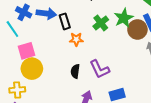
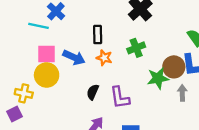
blue arrow: (46, 14) -> (74, 57), moved
green star: (124, 18) -> (158, 78), moved
cyan line: (12, 29) -> (38, 26), turned -60

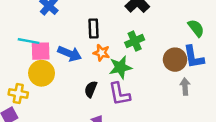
cyan line: (38, 26) -> (29, 41), moved
green star: (158, 78) -> (120, 67), moved

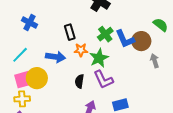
green semicircle: (196, 28) -> (161, 25), moved
cyan line: (29, 41) -> (20, 55), turned -42
pink square: (41, 51) -> (23, 80), moved
blue L-shape: (194, 57) -> (125, 39), moved

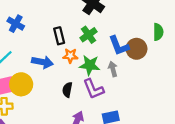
green semicircle: (161, 25) -> (158, 32), turned 49
green cross: (105, 34) -> (89, 35), moved
green star: (99, 58) -> (90, 65), turned 30
gray arrow: (155, 61) -> (113, 69), moved

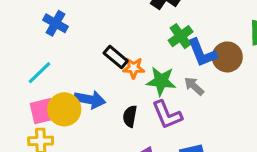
green cross: (89, 35) -> (181, 36), moved
black rectangle: (59, 36) -> (116, 57), moved, turned -35
blue arrow: (42, 62) -> (90, 99), moved
gray arrow: (113, 69) -> (194, 86), turned -32

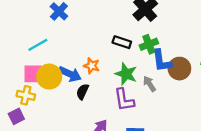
black rectangle: (116, 57) -> (122, 42), moved, turned -36
orange star: (134, 68) -> (92, 66), moved
black semicircle: (130, 116) -> (82, 92), moved

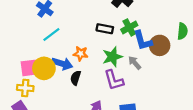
cyan line: (38, 45) -> (51, 35), moved
green star: (126, 74) -> (112, 57), turned -30

